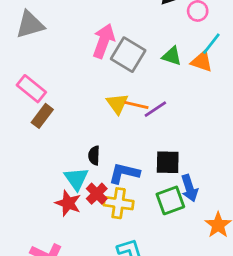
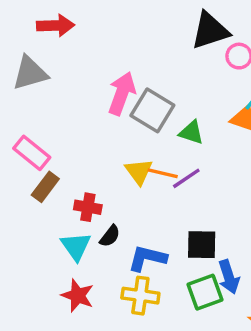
green triangle: (172, 56) -> (191, 132), moved
black semicircle: (94, 155) -> (110, 236), turned -144
cyan triangle: (76, 179) -> (76, 246), moved
red cross: (97, 194) -> (88, 207), moved, turned -35

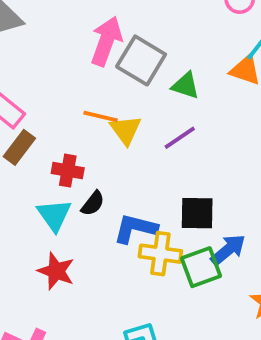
orange line: (163, 173) -> (101, 116), moved
blue arrow: (229, 277) -> (228, 250), turned -112
yellow cross: (140, 296) -> (160, 254), moved

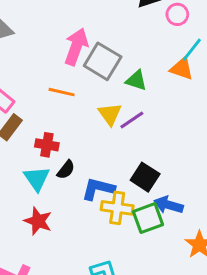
orange line: (101, 116) -> (62, 92), moved
yellow triangle: (126, 130) -> (110, 114), moved
black square: (197, 213) -> (145, 177), turned 32
blue arrow: (228, 250) -> (169, 205), turned -124

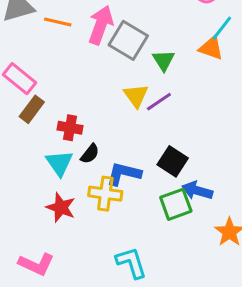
green triangle: (136, 80) -> (164, 60), turned 40
orange line: (62, 92) -> (58, 22), moved
yellow cross: (117, 208) -> (105, 194), moved

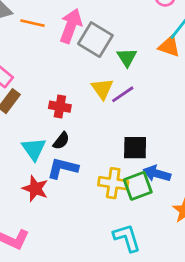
red cross: (70, 128) -> (60, 107), moved
black square: (173, 161) -> (135, 148), turned -32
blue L-shape: (124, 174) -> (63, 168), moved
yellow cross: (105, 194) -> (113, 183), moved
cyan L-shape: (131, 263) -> (127, 238), moved

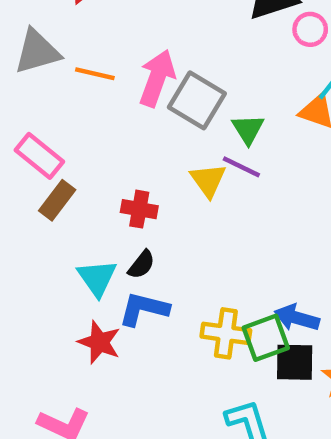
purple line: (123, 94) -> (241, 167), moved, turned 60
black square: (135, 148) -> (295, 362), moved

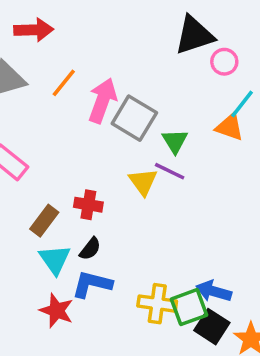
orange line: (95, 74) -> (64, 83), moved, turned -64
brown rectangle: (57, 200) -> (44, 221), moved
black square: (295, 362) -> (212, 327), turned 32

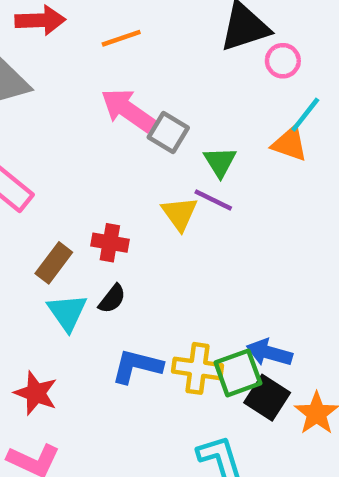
orange line: (64, 83) -> (121, 38), moved, turned 32
pink arrow: (102, 101) -> (128, 110), turned -75
gray square: (134, 118) -> (168, 133), size x0.7
blue L-shape: (92, 284) -> (137, 366), moved
red star: (57, 311) -> (36, 393), moved

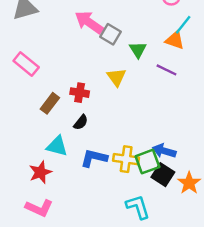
purple line: (213, 200) -> (166, 70), moved
cyan triangle: (67, 312) -> (57, 146), moved, turned -40
red star: (36, 393) -> (40, 172), turned 30

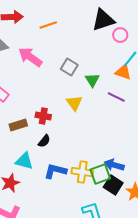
pink arrow: (89, 22) -> (30, 57), moved
brown rectangle: (50, 103) -> (18, 125), turned 36

